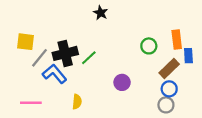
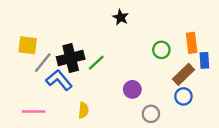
black star: (101, 13) -> (121, 17), moved
gray circle: (166, 105) -> (151, 114), moved

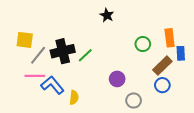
blue L-shape: (59, 80) -> (52, 85), moved
pink line: (33, 112) -> (35, 76), moved

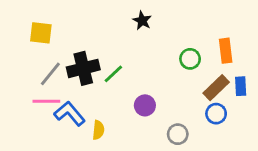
yellow square: (25, 40) -> (41, 33), moved
blue rectangle: (181, 53) -> (241, 86), moved
purple circle: (117, 79) -> (145, 105), moved

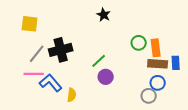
orange rectangle: (226, 51) -> (156, 48), moved
green line: (113, 74) -> (99, 61), moved
brown rectangle: (216, 88) -> (158, 64), turned 48
gray circle: (178, 134) -> (149, 96), moved

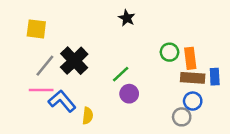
black cross: (61, 50) -> (74, 61), turned -30

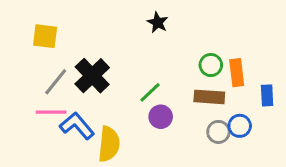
brown rectangle: (193, 78) -> (209, 97), moved
yellow semicircle: (88, 116) -> (109, 144), size x1.6
gray circle: (182, 117) -> (218, 132), moved

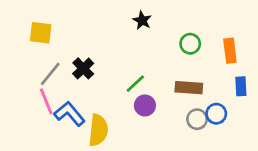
green circle: (211, 65) -> (190, 44), moved
orange rectangle: (237, 73) -> (230, 51), moved
black cross: (92, 76) -> (83, 68), size x0.7
pink line: (51, 112) -> (46, 101), turned 68

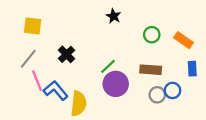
orange rectangle: (230, 51) -> (183, 40), turned -48
gray line: (50, 74) -> (28, 59), moved
purple circle: (145, 105) -> (116, 84), size x1.5

